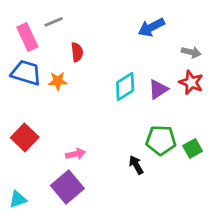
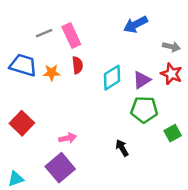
gray line: (54, 22) -> (44, 33), moved
pink rectangle: (27, 37) -> (71, 36), moved
red semicircle: (77, 52) -> (77, 65), moved
green pentagon: (161, 140) -> (144, 110), moved

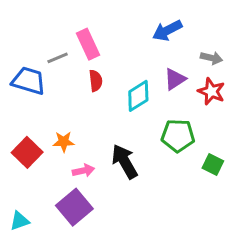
gray line: (44, 33) -> (58, 58), moved
orange star: (52, 73) -> (64, 142), moved
purple triangle: (142, 80) -> (175, 79), moved
green square: (173, 133) -> (213, 164), turned -35
black arrow: (122, 148) -> (125, 161), moved, size x1.6

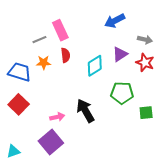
blue trapezoid: (29, 81) -> (20, 72), moved
orange star: (64, 142) -> (44, 63), moved
green square: (213, 164) -> (146, 113), turned -32

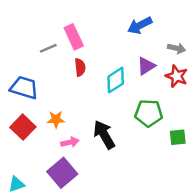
orange star: (44, 63) -> (56, 119), moved

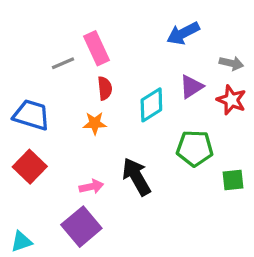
orange star: (56, 119) -> (95, 123), moved

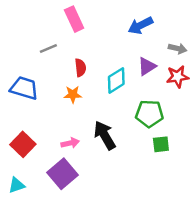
pink rectangle: (96, 48) -> (74, 19), moved
red star: (231, 100) -> (178, 77), turned -30
red square: (30, 167) -> (23, 144), moved
green square: (233, 180) -> (161, 144), moved

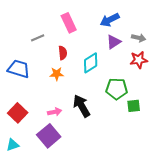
pink rectangle: (74, 19) -> (69, 23), moved
purple triangle: (147, 66) -> (114, 42), moved
green square: (161, 144) -> (134, 106), moved

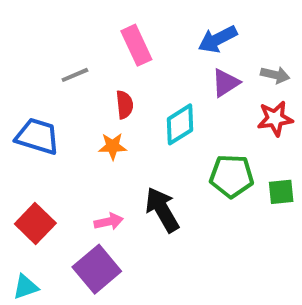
green square: (134, 106) -> (281, 192), moved

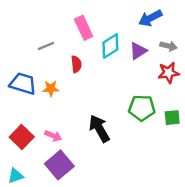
blue arrow: (218, 39) -> (150, 18), moved
cyan diamond: (180, 124) -> (110, 46), moved
orange star: (113, 146) -> (51, 88), moved
pink arrow: (109, 222) -> (53, 136), moved, turned 35

